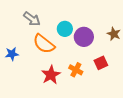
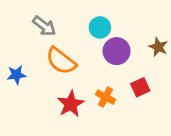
cyan circle: (65, 29) -> (100, 27), moved

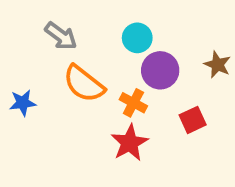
orange cross: (105, 97) -> (133, 103), moved
red star: (71, 104) -> (130, 143), moved

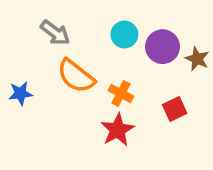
purple circle: (160, 70) -> (163, 47), moved

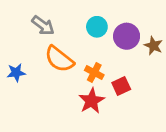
red square: (175, 109) -> (121, 86), moved

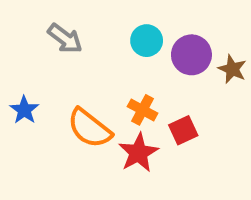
orange semicircle: (59, 59) -> (89, 128), moved
blue star: (16, 73) -> (24, 110), turned -30

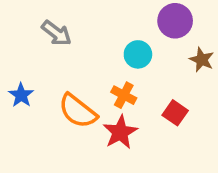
cyan circle: (147, 41) -> (138, 54), moved
purple circle: (191, 55) -> (175, 21), moved
red square: (183, 130) -> (175, 113), moved, turned -30

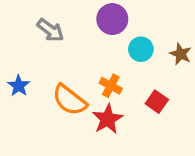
purple circle: (175, 21) -> (112, 19), moved
cyan circle: (138, 54) -> (141, 49), moved

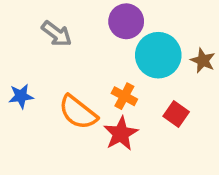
cyan circle: (141, 49) -> (158, 55), size x1.6
blue star: (19, 86) -> (21, 96), turned 30

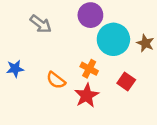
orange semicircle: (78, 112) -> (56, 80), size x0.7

